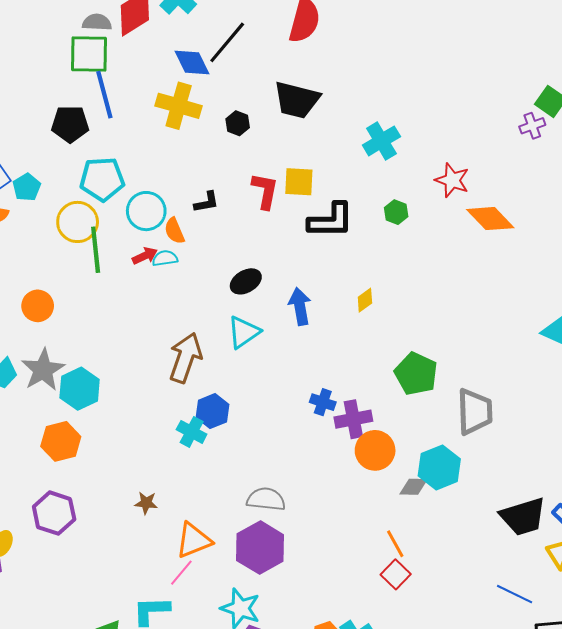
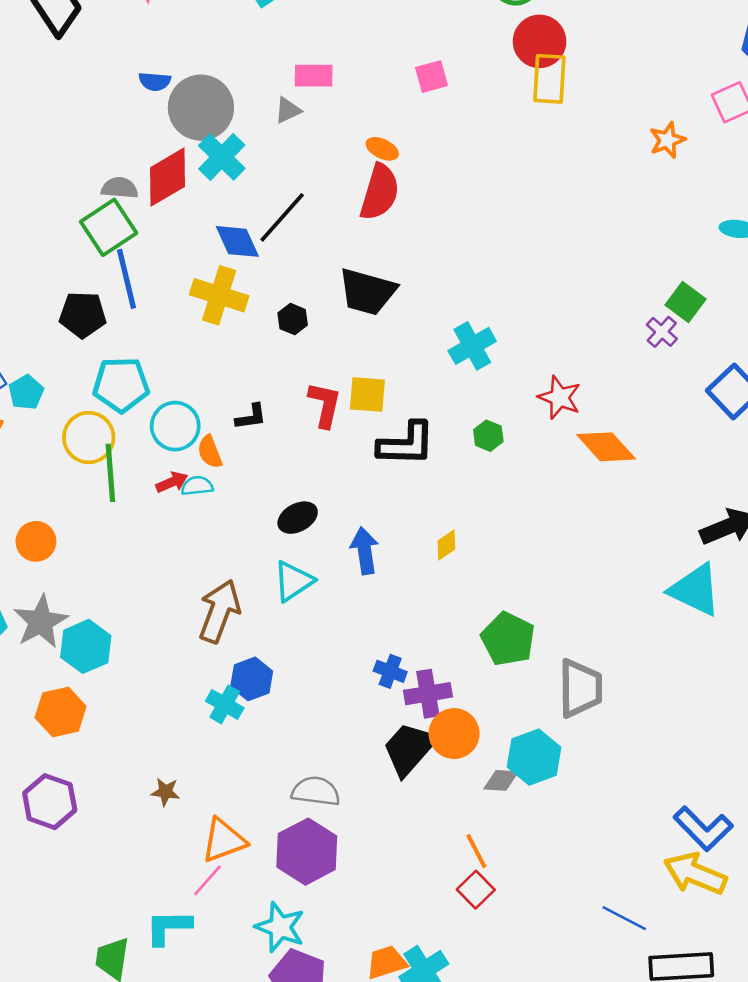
green square: (89, 54) -> (109, 227), turned -36
purple cross: (532, 126) -> (662, 332), turned -30
black trapezoid: (523, 517) -> (409, 749), moved, turned 147

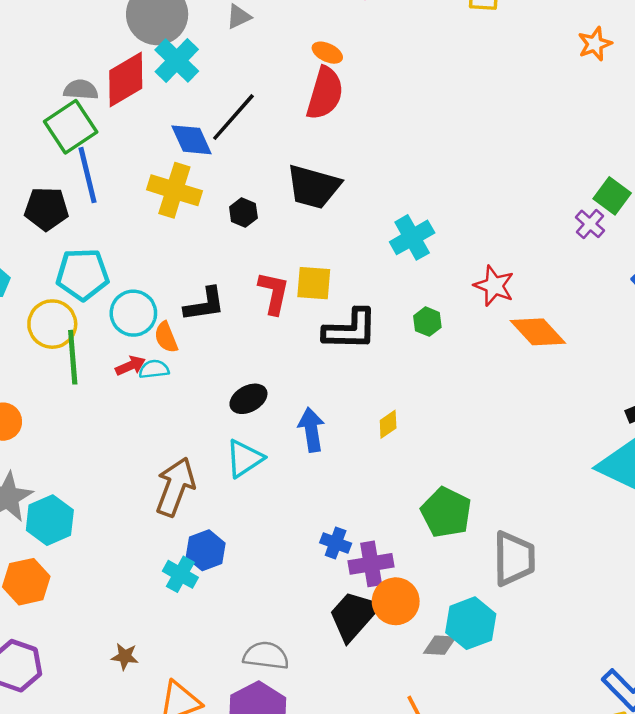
black L-shape: (251, 417) -> (205, 304), size x1.4

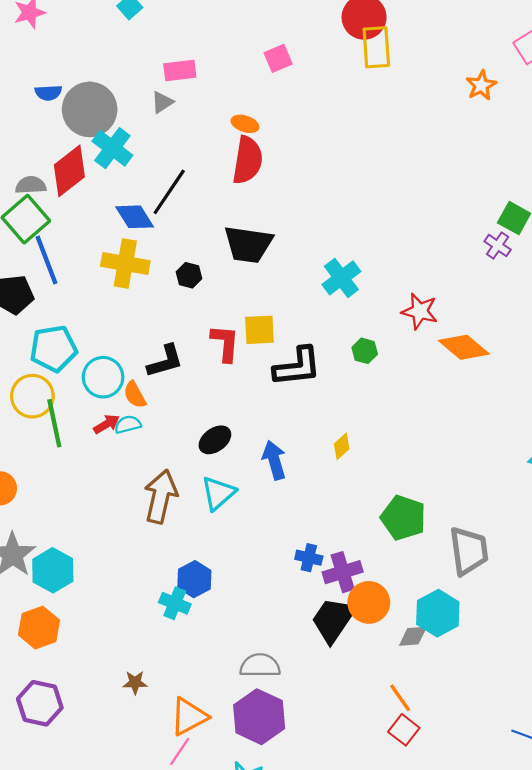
brown arrow: (175, 487) -> (161, 496), moved

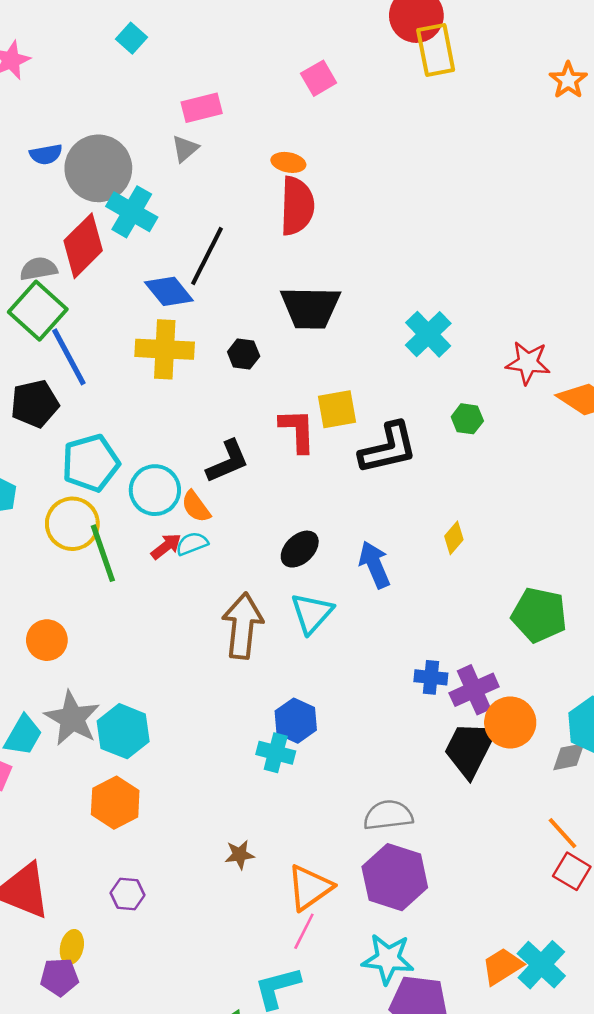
purple hexagon: (40, 703) -> (128, 894), size x0.6

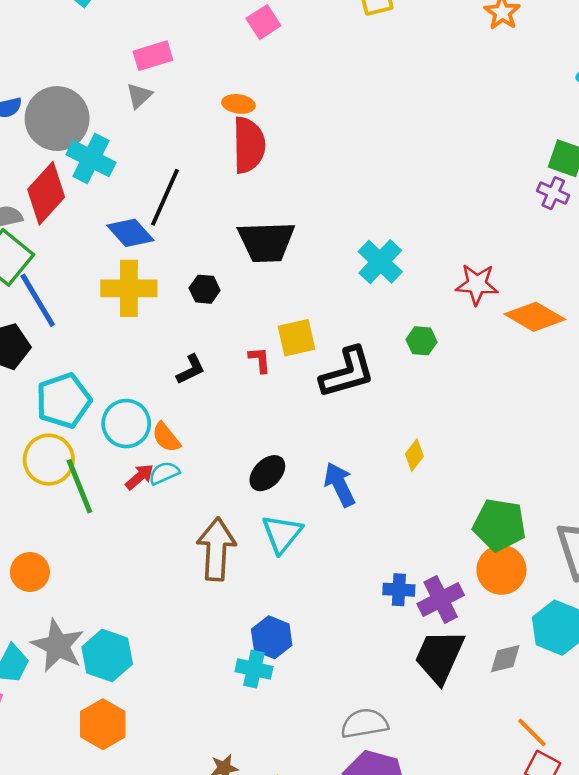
red L-shape: (297, 430) -> (260, 360), size x0.6
black L-shape: (228, 461) -> (191, 369), moved, size x0.7
orange circle: (510, 722) -> (501, 570), moved
gray diamond: (569, 757) -> (505, 659), moved

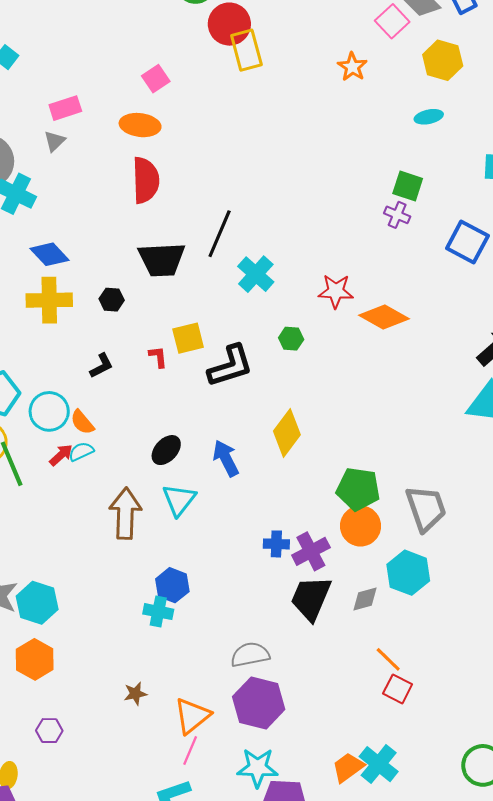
orange ellipse: (238, 104) -> (140, 125), moved, size x1.5
black line: (165, 197) -> (220, 234), moved
yellow diamond: (414, 455) -> (287, 433), size x1.8

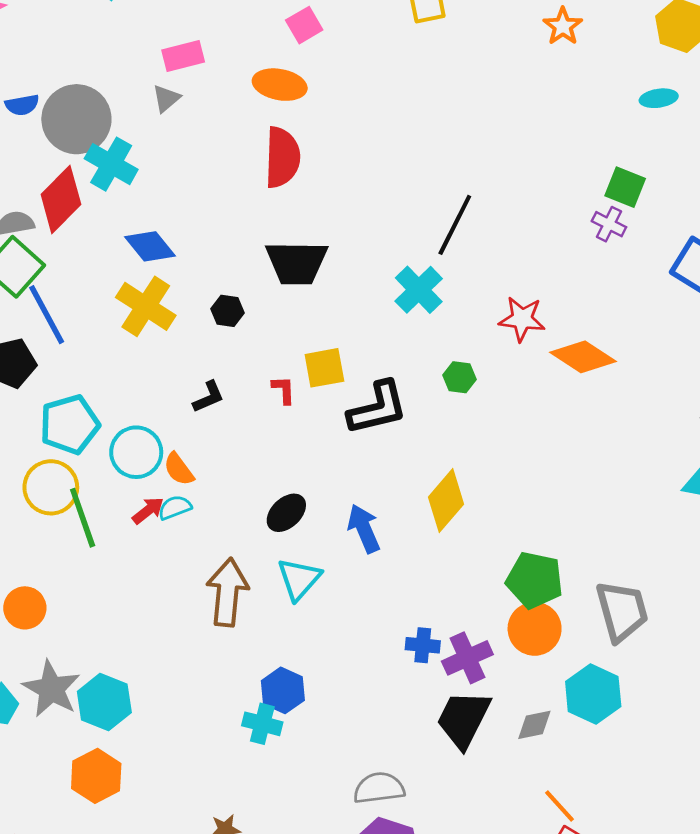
black line: (220, 234) -> (455, 225), moved
yellow cross: (49, 300) -> (146, 306), turned 30

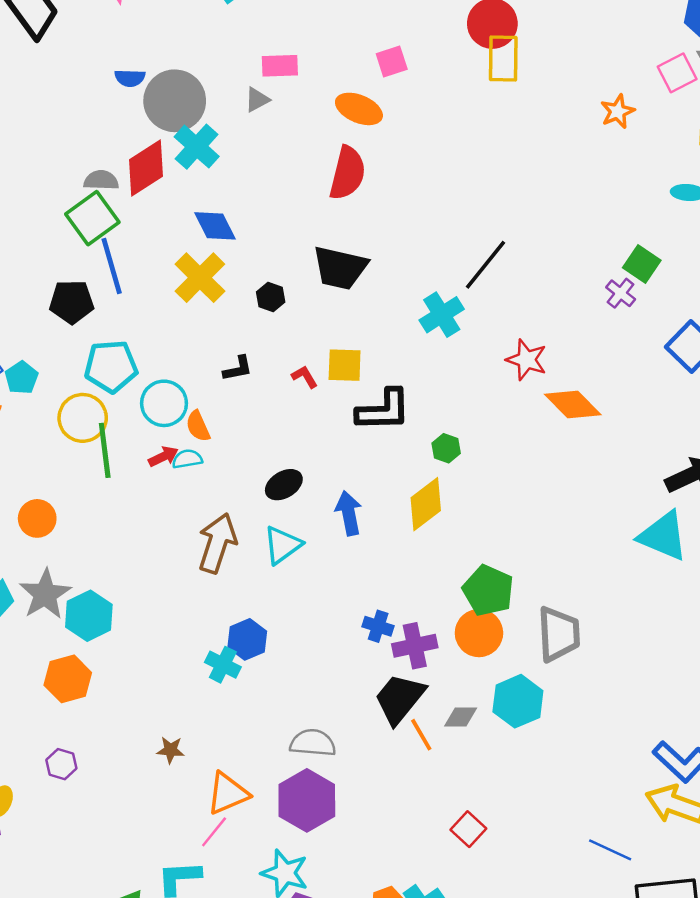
green hexagon: (459, 377) -> (446, 448), moved
red L-shape: (284, 390) -> (305, 377), turned -40
orange line: (560, 806) -> (421, 735), moved

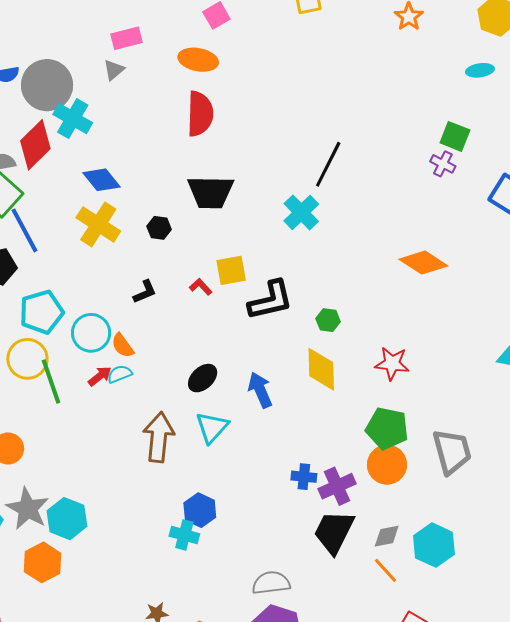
red star: (527, 360) -> (392, 364), moved
yellow diamond: (426, 504) -> (321, 369), turned -42
orange hexagon: (68, 679) -> (43, 562), moved
cyan hexagon: (518, 701) -> (434, 545), moved
orange line: (421, 735) -> (385, 570), moved

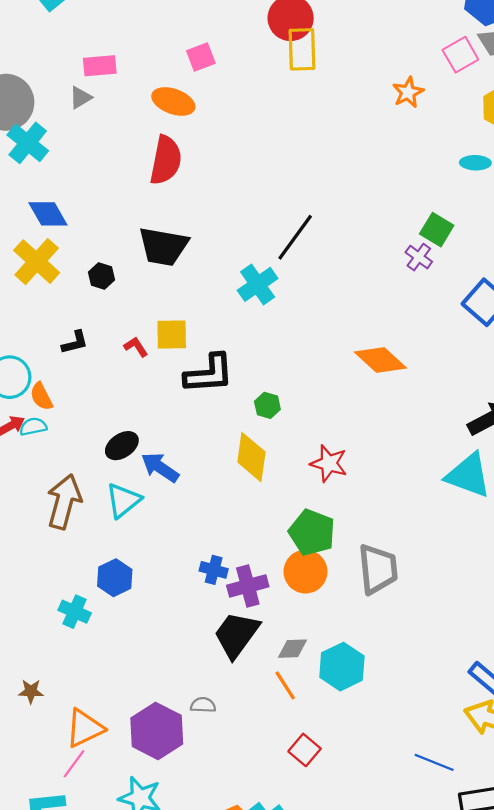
blue arrow: (260, 390) -> (160, 467), moved, turned -42
blue hexagon: (200, 510) -> (115, 578), moved
gray semicircle: (271, 583) -> (203, 705), moved, size x0.6

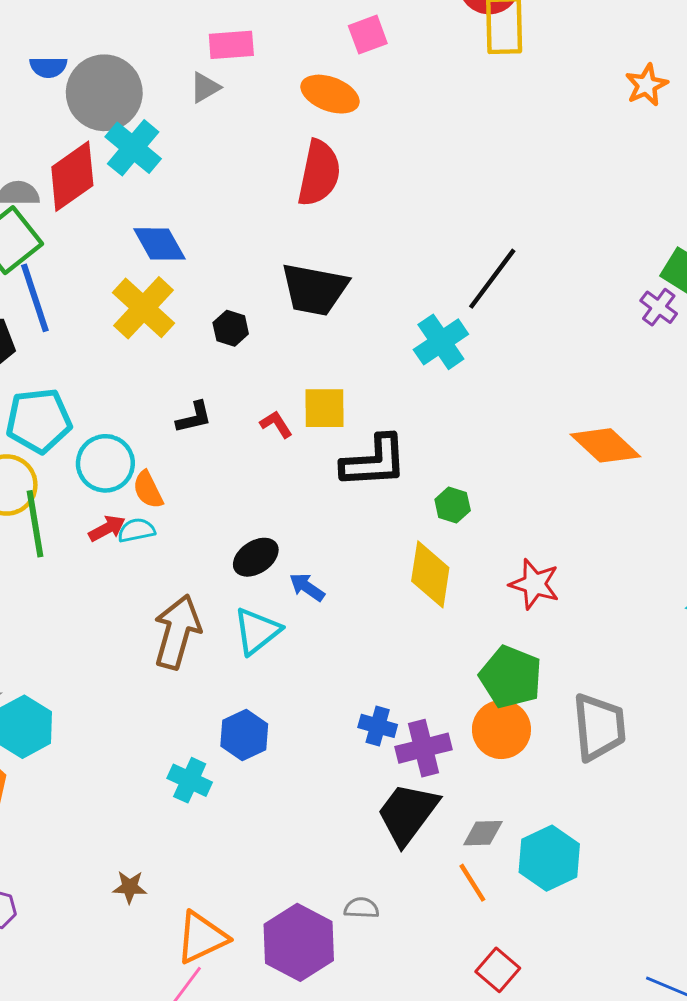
blue arrow: (160, 467) -> (307, 587), size x0.7

